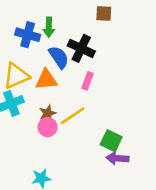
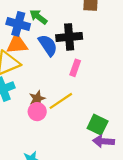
green arrow: (49, 27) -> (38, 17), turned 126
black cross: (81, 48) -> (69, 37), turned -30
orange triangle: (46, 80) -> (17, 44), moved

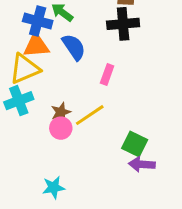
black cross: (69, 37) -> (123, 24), moved

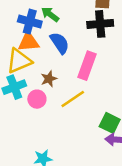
pink rectangle: (107, 75) -> (87, 66), size x1.6
brown star: (61, 112) -> (49, 79), moved
pink circle: (61, 128) -> (37, 99), moved

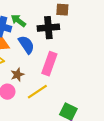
black cross: (100, 24) -> (48, 28), moved

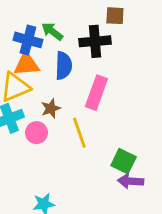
blue semicircle: (26, 45) -> (64, 66), turned 36
yellow line: (37, 92) -> (79, 133), turned -75

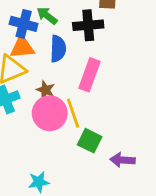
brown star: (51, 108) -> (46, 90), turned -30
pink circle: (37, 133) -> (50, 113), moved, size x1.6
green square: (124, 161) -> (90, 141), moved

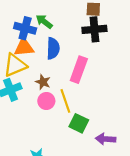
black cross: (88, 25) -> (94, 29), moved
pink circle: (50, 113) -> (46, 101), size x0.6

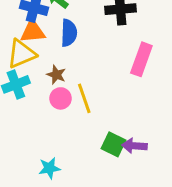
pink rectangle: (79, 70) -> (141, 59), moved
green square: (79, 123) -> (113, 144), moved

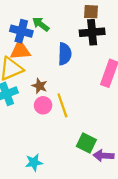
blue semicircle: (69, 33) -> (65, 54), moved
purple arrow: (134, 146) -> (104, 156), moved

